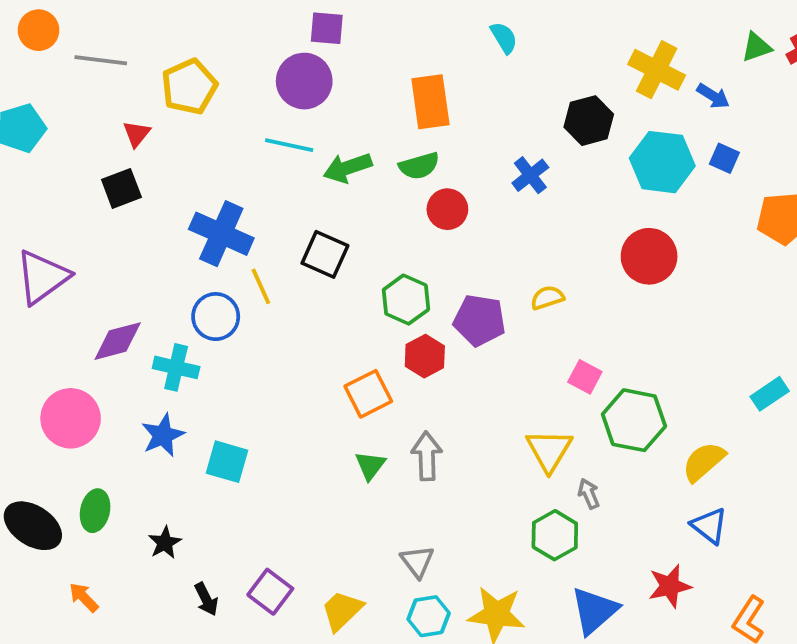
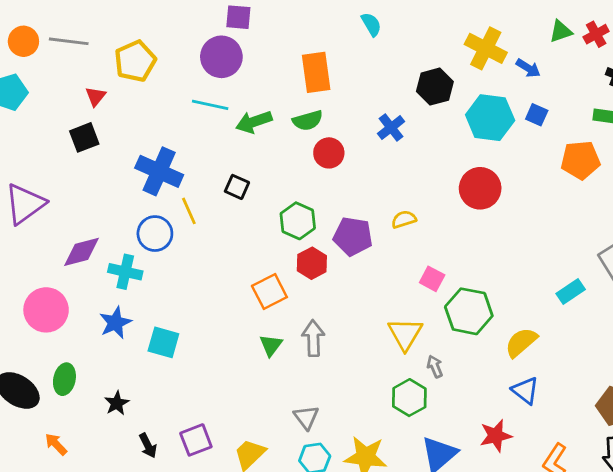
orange circle: (39, 30) -> (23, 41), moved
black square: (325, 254) -> (237, 187), size x0.7
purple square: (270, 592) -> (196, 440), turned 32

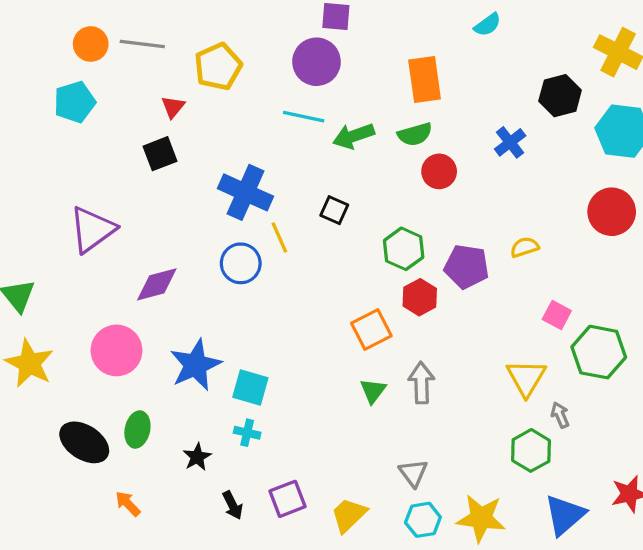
cyan semicircle: (371, 24) -> (487, 25), turned 85
cyan cross: (125, 272) -> (247, 433), moved, size x0.7
blue star: (115, 323) -> (196, 365), size x1.4

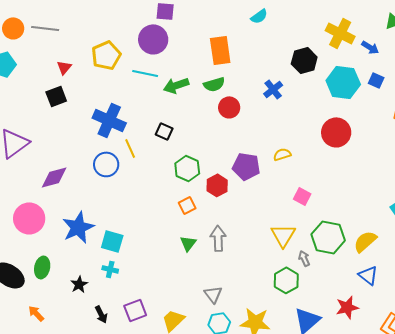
yellow pentagon: (218, 67) -> (106, 55), moved
green hexagon: (404, 249) -> (187, 168), moved
orange square: (371, 329) -> (187, 205), size x0.7
green hexagon: (599, 352) -> (328, 237), moved

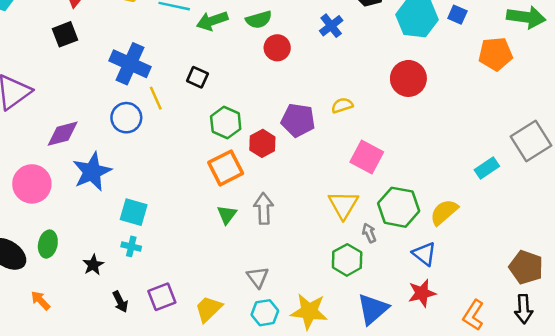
pink square: (302, 196) -> (367, 157), size x1.5
orange square: (187, 205) -> (226, 168), size x1.6
blue star: (78, 227) -> (92, 172), moved
blue triangle: (368, 275) -> (424, 254), moved

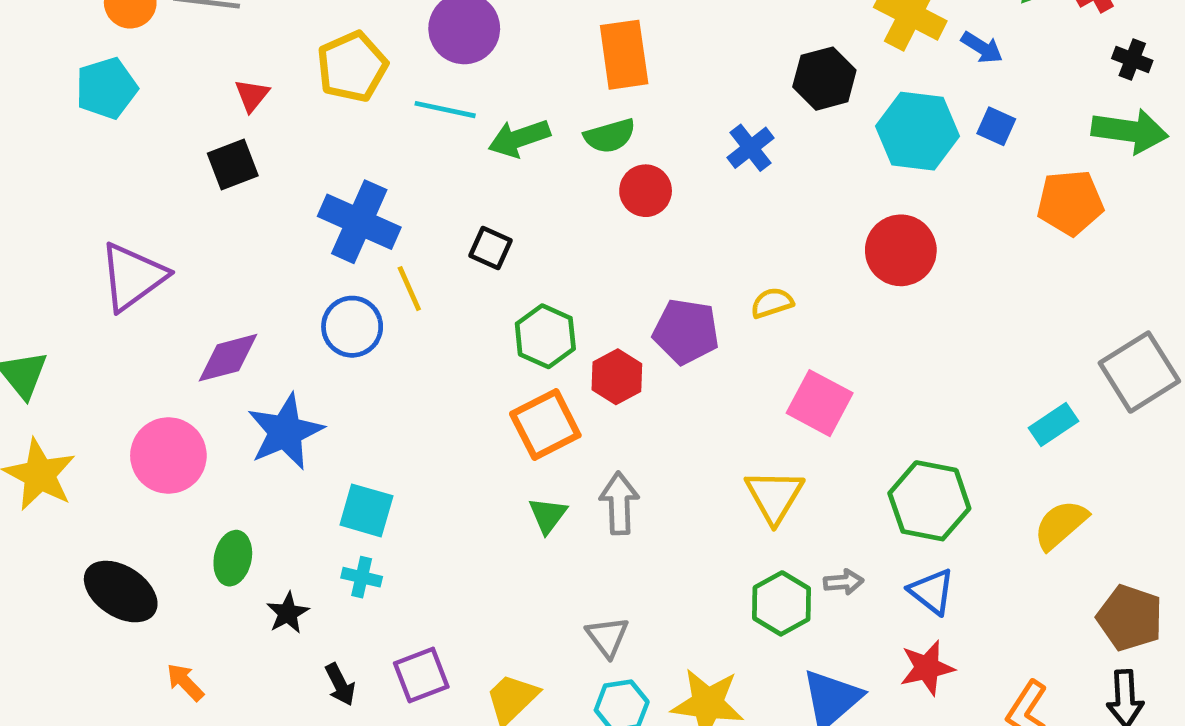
green hexagon: (399, 207) -> (929, 501), moved
yellow semicircle: (444, 212) -> (1061, 525), moved
gray arrow: (369, 233) -> (844, 582), moved, turned 108
green ellipse: (48, 244) -> (233, 558), moved

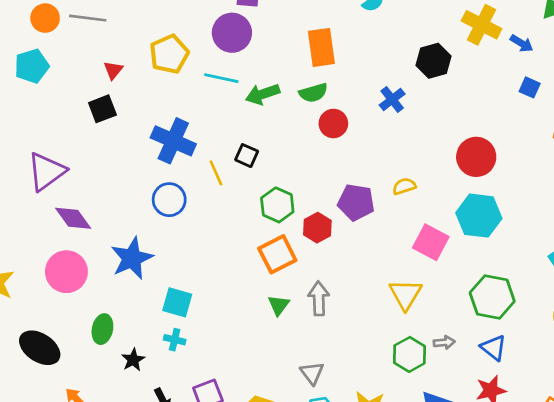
cyan hexagon: (918, 131) -> (479, 216), moved
yellow line: (409, 289) -> (216, 173), moved
purple diamond: (228, 358) -> (73, 218), moved, turned 69

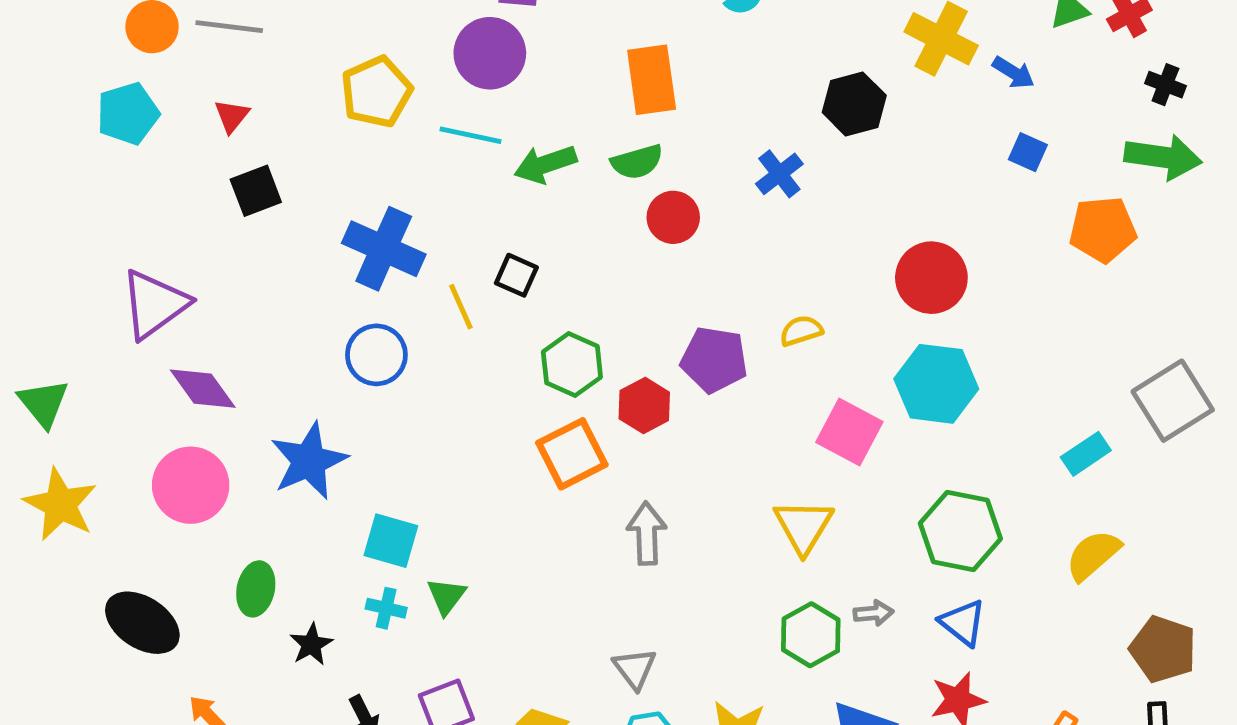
red triangle: (113, 70) -> (232, 116), moved
green triangle: (279, 305) -> (446, 596), moved

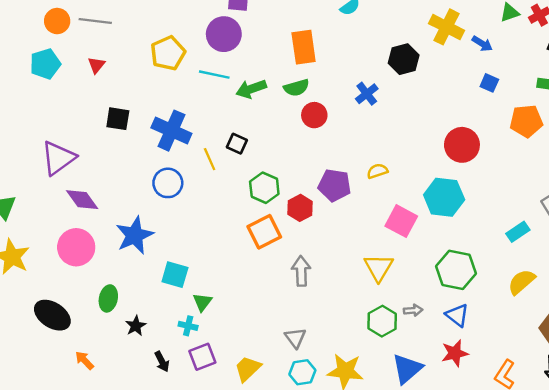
black square: (256, 191) -> (118, 119), moved, turned 30
red circle: (931, 278) -> (462, 145), moved
cyan cross: (386, 608) -> (188, 326), moved

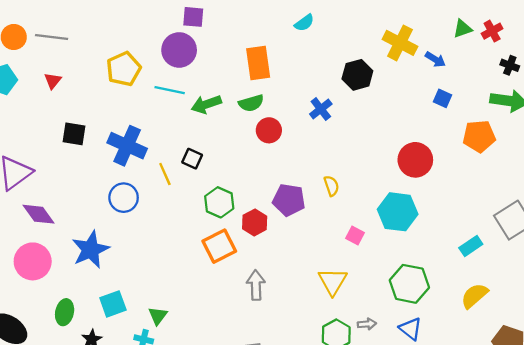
yellow semicircle: (377, 171) -> (331, 186), turned 90
pink square: (401, 221) -> (355, 235), size x0.6
cyan square: (175, 275) -> (113, 304), moved, turned -36

